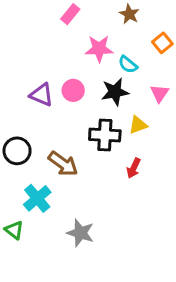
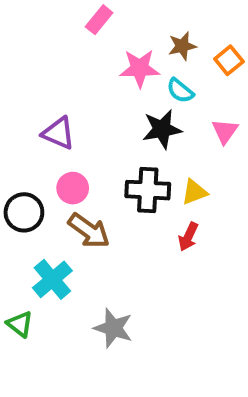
brown star: (129, 14) -> (182, 46), moved, turned 30
pink circle: (73, 90) -> (73, 188), moved
yellow triangle: (138, 125) -> (194, 192), moved

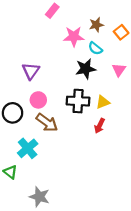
purple triangle: (58, 133) -> (31, 71), turned 42
gray star: (113, 328) -> (39, 197), moved

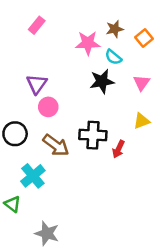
pink rectangle: (52, 11) -> (37, 25), moved
pink circle: (38, 100) -> (48, 107), moved
black cross: (78, 101) -> (93, 135), moved
yellow triangle: (103, 102) -> (141, 121), moved

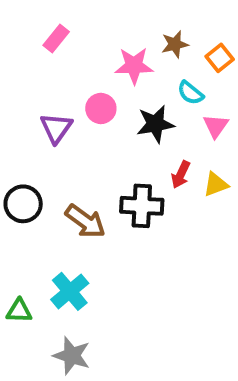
cyan semicircle: (113, 57) -> (190, 93), moved
pink circle: (48, 107) -> (101, 108), moved
red arrow: (118, 149) -> (181, 175), moved
cyan cross: (33, 176) -> (70, 291), moved
green triangle: (12, 204) -> (19, 311), turned -36

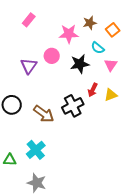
black cross: (142, 206) -> (73, 106), turned -30

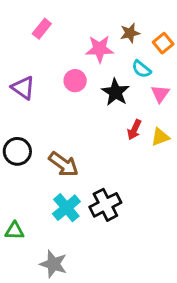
black star: (80, 64) -> (115, 92), turned -30
purple triangle: (29, 66) -> (23, 88), moved, turned -30
black cross: (73, 106) -> (105, 205), moved
cyan cross: (36, 150) -> (66, 208), moved

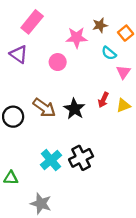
pink rectangle: (42, 29) -> (32, 22), size x1.5
purple triangle: (23, 88) -> (19, 54), moved
black star: (115, 92) -> (74, 109), moved
brown arrow: (64, 164) -> (44, 108), moved

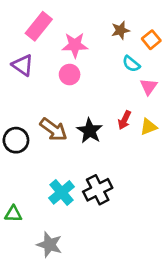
pink star: (77, 38) -> (75, 45), moved

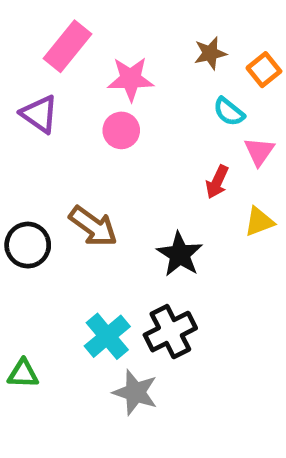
red arrow: (124, 120) -> (217, 182), moved
black star: (90, 131) -> (180, 254), moved
gray star: (49, 245) -> (135, 392), moved

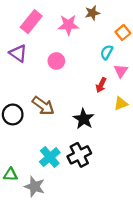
brown star: (210, 53) -> (92, 13), moved
pink star: (131, 79) -> (68, 25), moved
cyan semicircle: (229, 112) -> (107, 52), turned 80
gray star: (135, 392) -> (35, 187), moved

